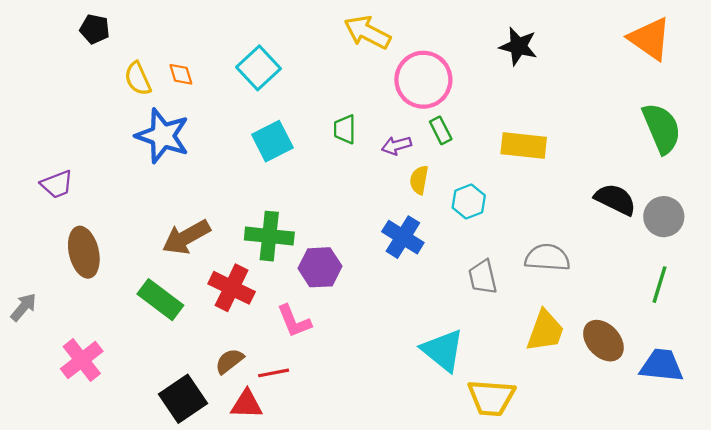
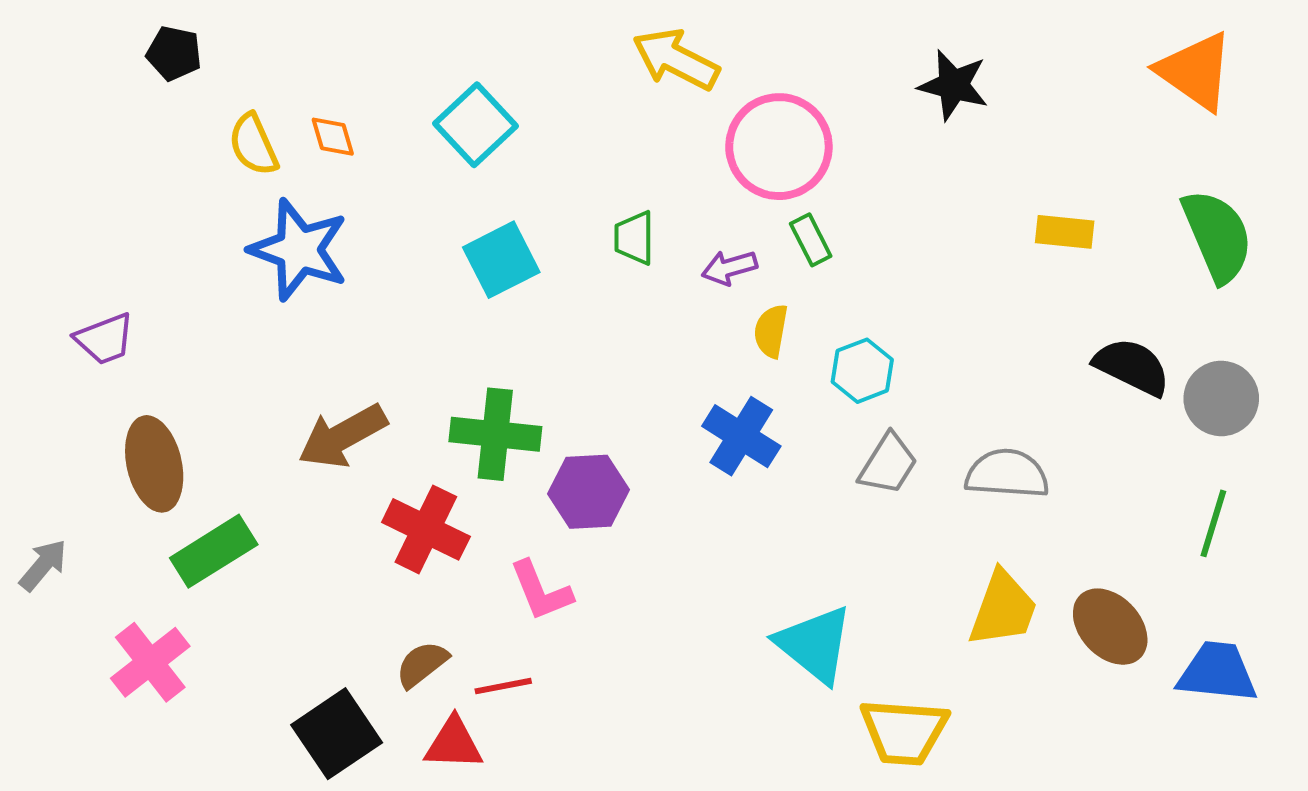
yellow rectangle: (524, 145) -> (1065, 232), moved, size x0.7
gray trapezoid: (483, 277) -> (888, 464), moved, turned -135
green rectangle: (160, 300) -> (214, 551), moved, turned -69

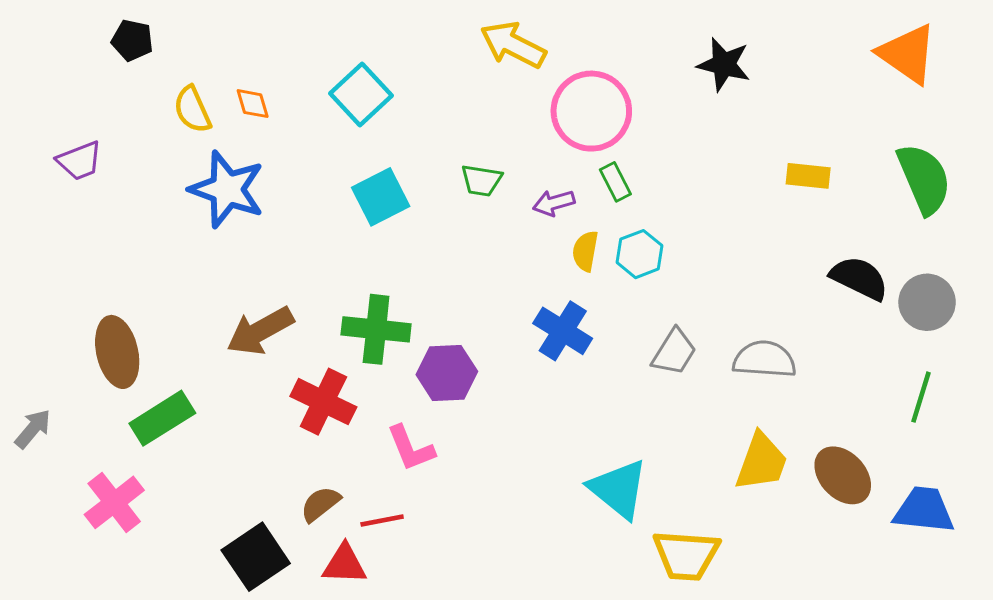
green trapezoid: (634, 238) -> (481, 180), turned -81
purple trapezoid: (105, 339) -> (80, 161), moved
cyan hexagon: (862, 371) -> (640, 254), moved

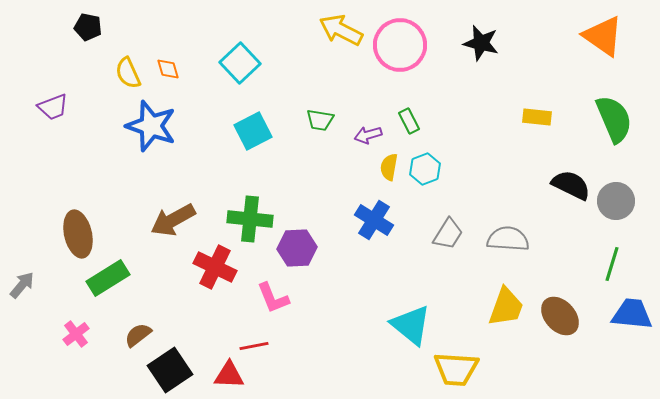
pink circle: (591, 111) -> (400, 45), moved
pink cross: (114, 502) -> (76, 334), size x0.7
brown semicircle: (320, 504) -> (138, 335), moved
blue trapezoid: (924, 510) -> (632, 314), moved

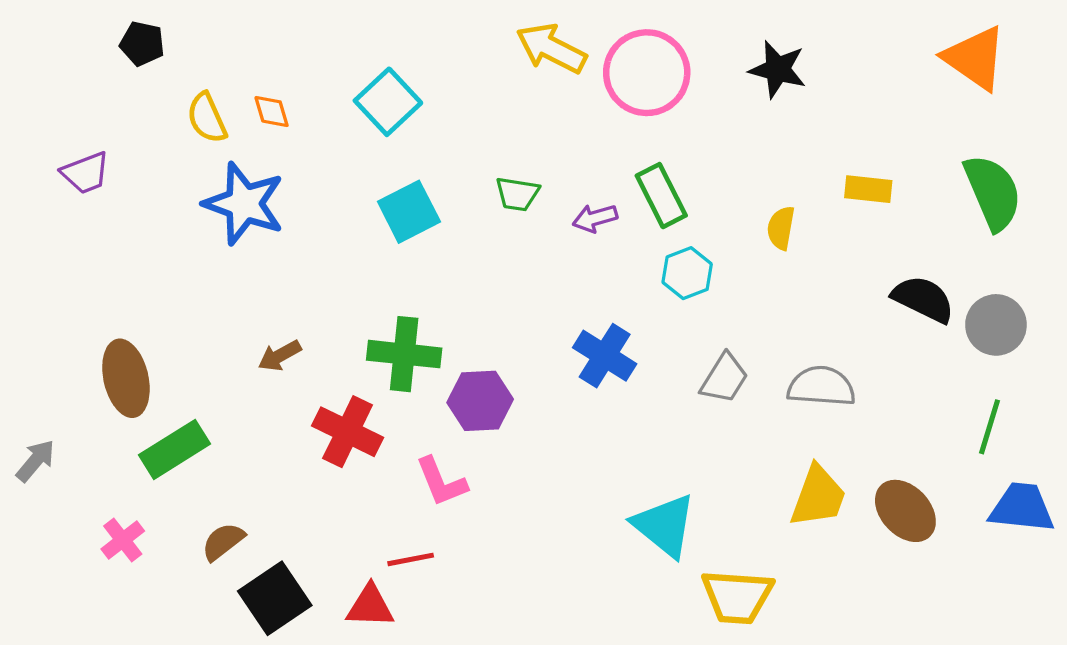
green rectangle: (409, 121) -> (661, 196), size x1.5
yellow semicircle: (389, 167) -> (781, 228), moved
brown arrow: (173, 220) -> (280, 356), size x0.6

